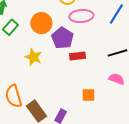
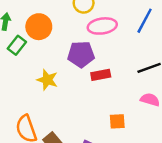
orange circle: (41, 23) -> (39, 27), moved
purple pentagon: (62, 38) -> (81, 54), turned -30

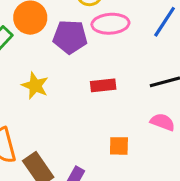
purple pentagon: (81, 54) -> (70, 37), moved

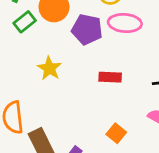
orange square: (119, 146) -> (116, 133), turned 30

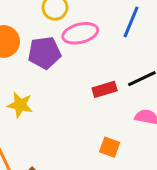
red rectangle: (110, 77) -> (105, 89), moved

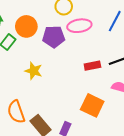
orange square: (110, 147) -> (92, 105), size x1.6

